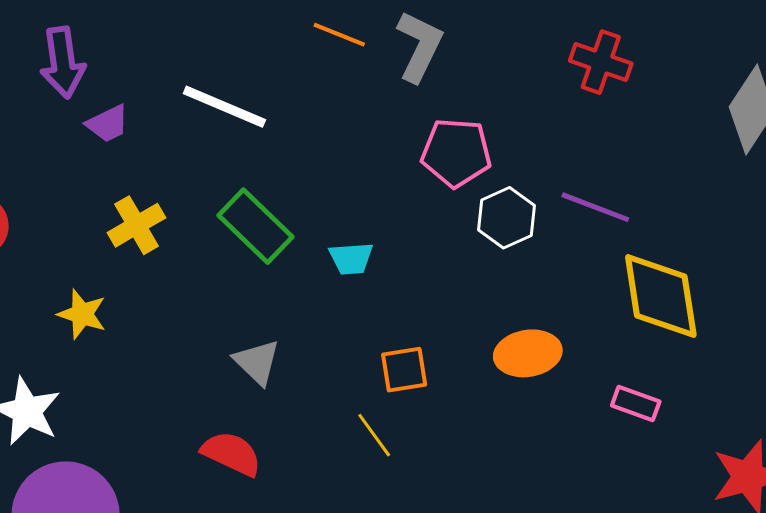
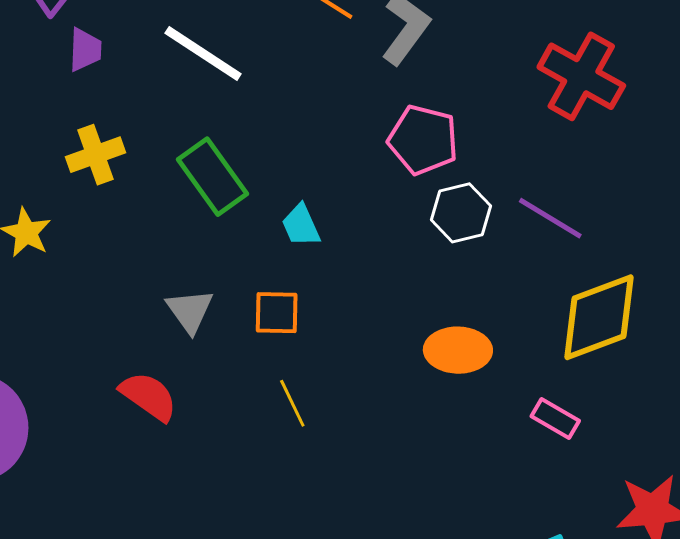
red cross: (601, 62) -> (581, 76), size x1.4
purple trapezoid: (108, 124) -> (85, 50), turned -72
cyan trapezoid: (351, 258) -> (301, 225), turned 60
yellow diamond: (661, 296) -> (599, 317), turned 68
orange square: (404, 370) -> (277, 313), moved

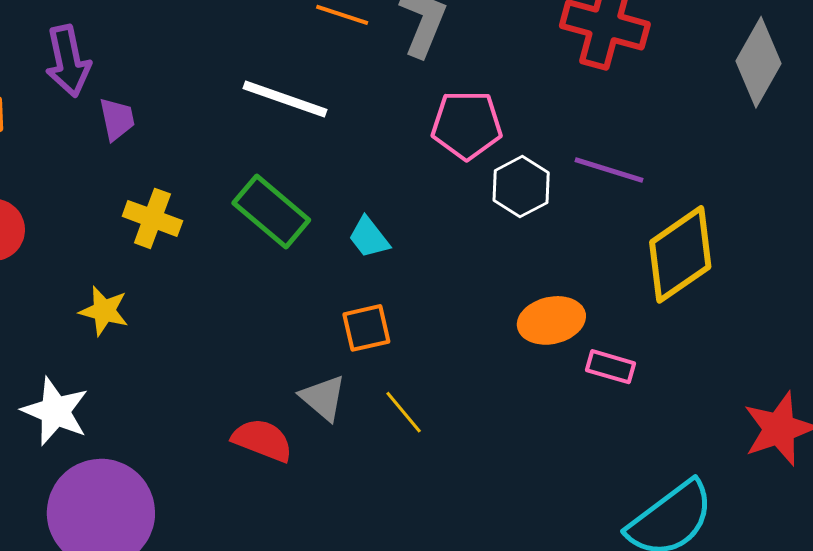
white line: (203, 54) -> (285, 99), moved
yellow cross: (96, 155) -> (152, 218), turned -36
gray triangle: (190, 311) -> (323, 398), moved
pink rectangle: (555, 419) -> (610, 367), moved

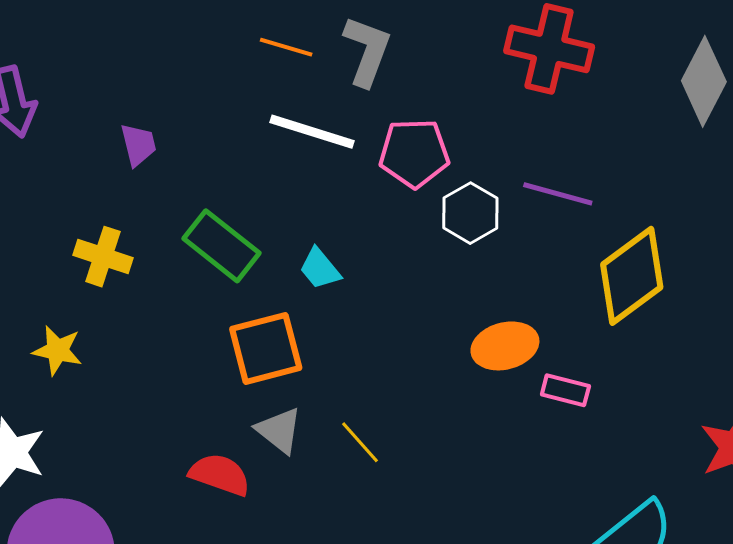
white line: (285, 99) -> (312, 132), moved
purple trapezoid: (117, 119) -> (138, 145), moved
orange square: (366, 328) -> (266, 348), moved, size x1.5

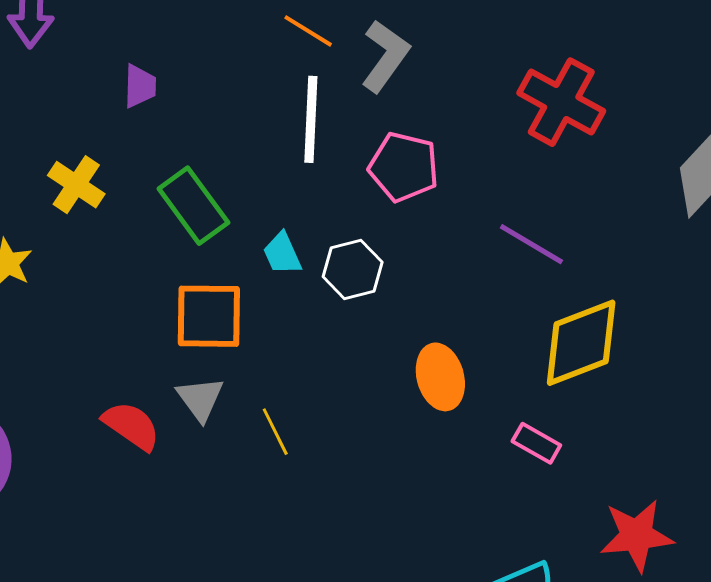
white line: (312, 132) -> (311, 119), turned 60
white hexagon: (470, 213) -> (353, 269), moved
orange ellipse: (505, 346) -> (440, 377), turned 74
pink rectangle: (565, 390) -> (536, 443), moved

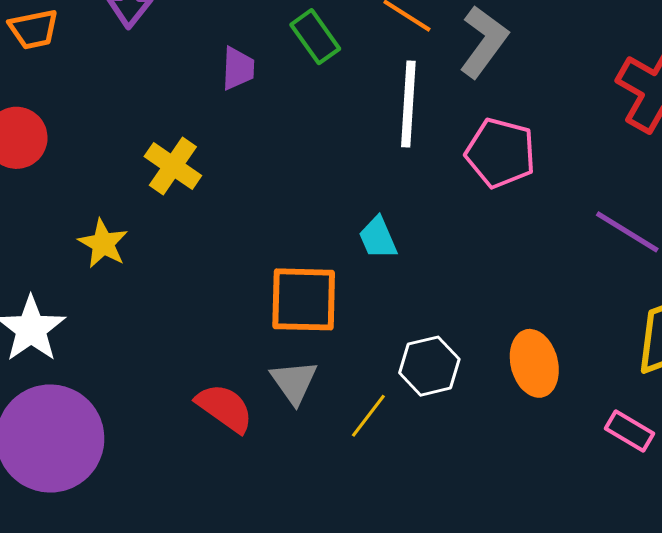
green rectangle: (193, 206) -> (315, 37), moved, size x0.7
white hexagon: (353, 269) -> (429, 366), moved
yellow line: (275, 432) -> (368, 416), turned 63

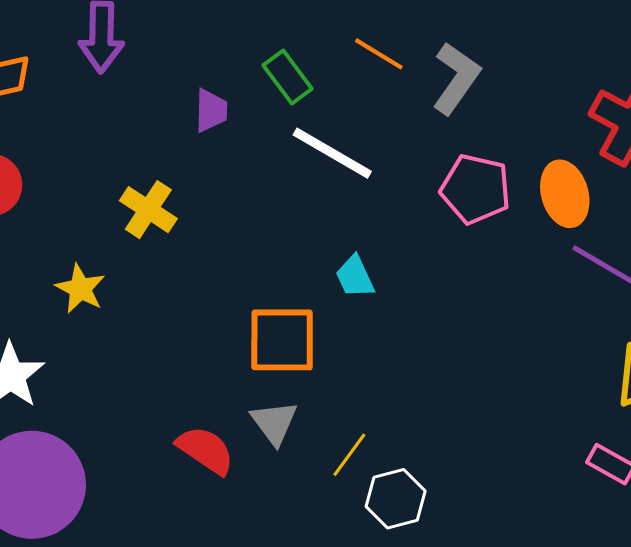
white line: (408, 104) -> (332, 153), moved, turned -62
orange ellipse: (534, 363) -> (565, 194), moved
white hexagon: (429, 366) -> (396, 499), moved

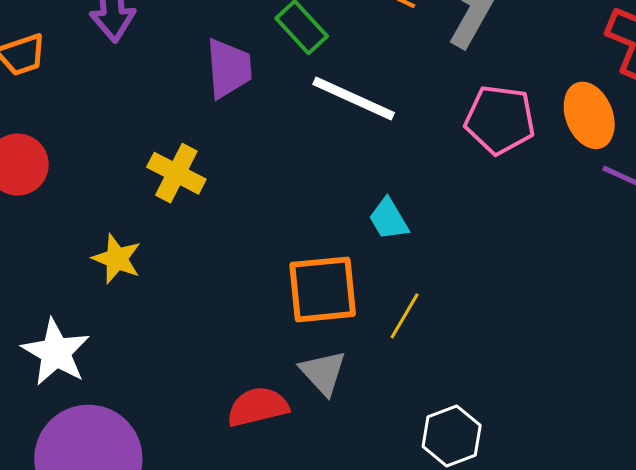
purple trapezoid: (211, 110) -> (229, 68), size x1.4
red semicircle: (206, 450) -> (258, 407), turned -42
yellow line: (349, 455) -> (405, 316), moved

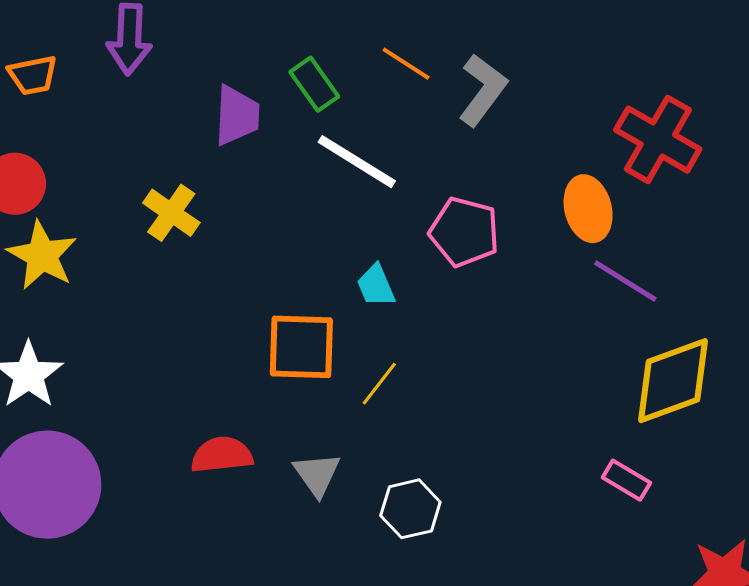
pink pentagon: (500, 120) -> (464, 232), moved
yellow star: (117, 259) -> (42, 255), moved, size x1.4
gray triangle: (323, 372) -> (317, 474), moved

